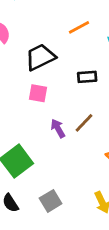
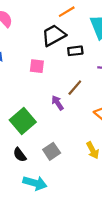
black trapezoid: (40, 57) -> (54, 35), moved
purple arrow: (58, 128) -> (58, 103), moved

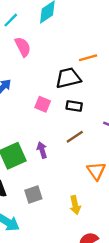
black rectangle: (75, 51) -> (74, 106), moved
purple arrow: (58, 103) -> (42, 150), moved

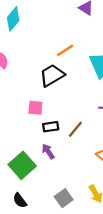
black rectangle: (74, 106) -> (51, 127), moved
gray square: (33, 195) -> (64, 198), moved

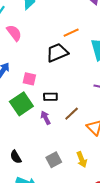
pink square: (35, 108) -> (29, 79), moved
brown line: (75, 129) -> (72, 114), moved
green square: (22, 165) -> (21, 104), moved

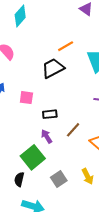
green square: (21, 104) -> (33, 157), moved
black semicircle: (16, 157) -> (19, 179), turned 48

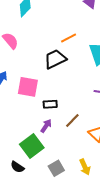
pink square: (26, 98) -> (28, 87), size x1.5
purple arrow: (47, 136) -> (46, 126), turned 64
black semicircle: (19, 179) -> (17, 167), turned -72

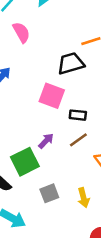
pink square: (28, 87) -> (52, 96), moved
black rectangle: (50, 104) -> (78, 115), moved

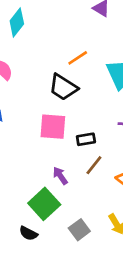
black trapezoid: (71, 63) -> (63, 87), turned -116
purple arrow: (46, 141) -> (60, 176), turned -63

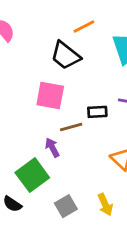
black rectangle: (86, 139) -> (97, 112), moved
brown line: (94, 165) -> (71, 127), moved, turned 30

